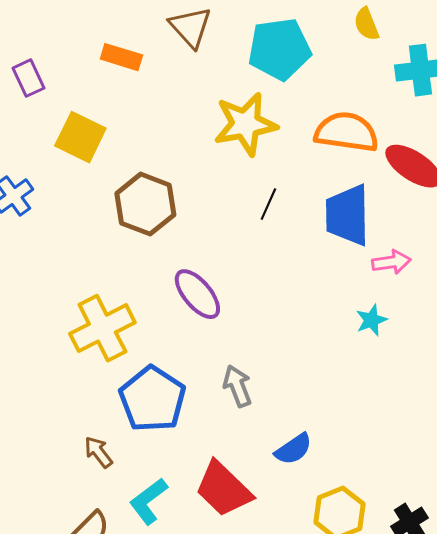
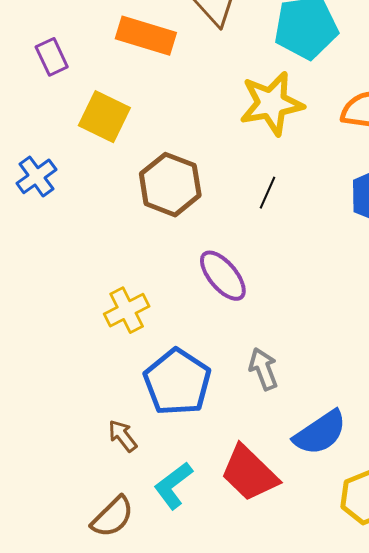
orange rectangle: (121, 57) -> (146, 36), size x1.4
black line: (268, 204) -> (267, 193), moved
yellow cross: (102, 328) -> (127, 310), size x0.7
blue semicircle: (293, 449) -> (320, 433), size x1.4

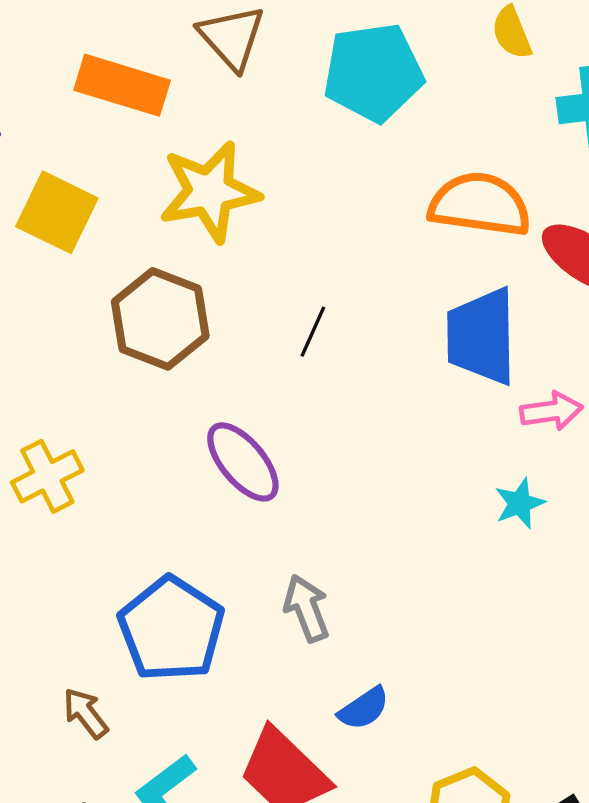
yellow star: (272, 103) -> (210, 192), moved
yellow cross: (127, 310) -> (47, 476), moved
blue semicircle: (320, 433) -> (364, 708), moved, size x0.6

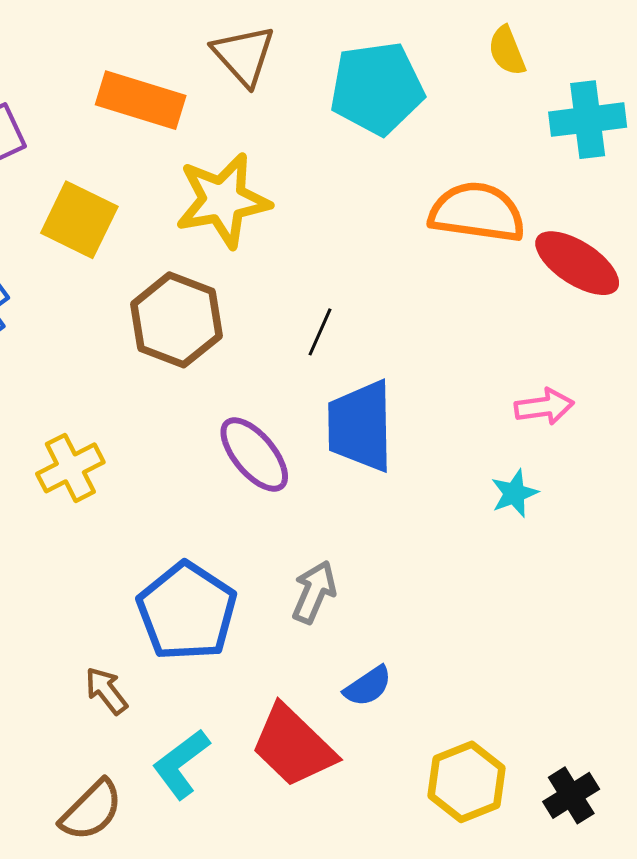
blue trapezoid: (481, 336) -> (360, 426), moved
gray arrow: (307, 608) -> (314, 592), turned 44

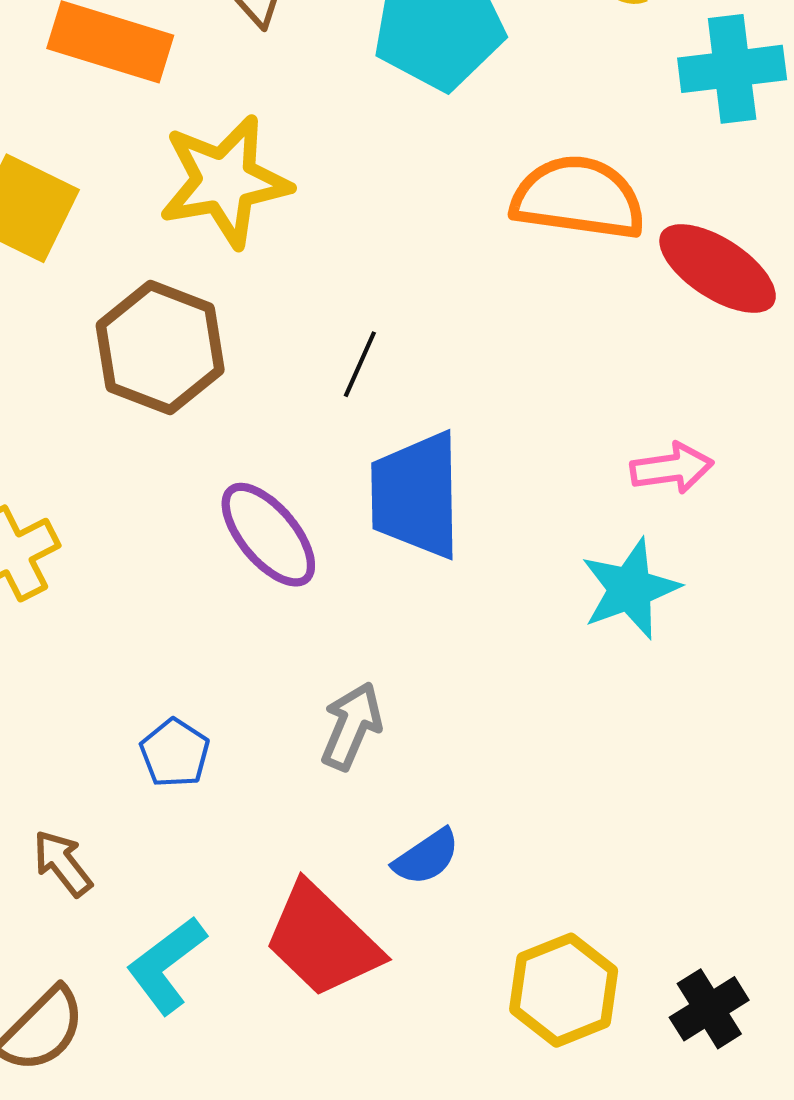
cyan star: (514, 493) -> (630, 589), size x1.5
blue pentagon: (187, 611) -> (175, 753), size x0.5

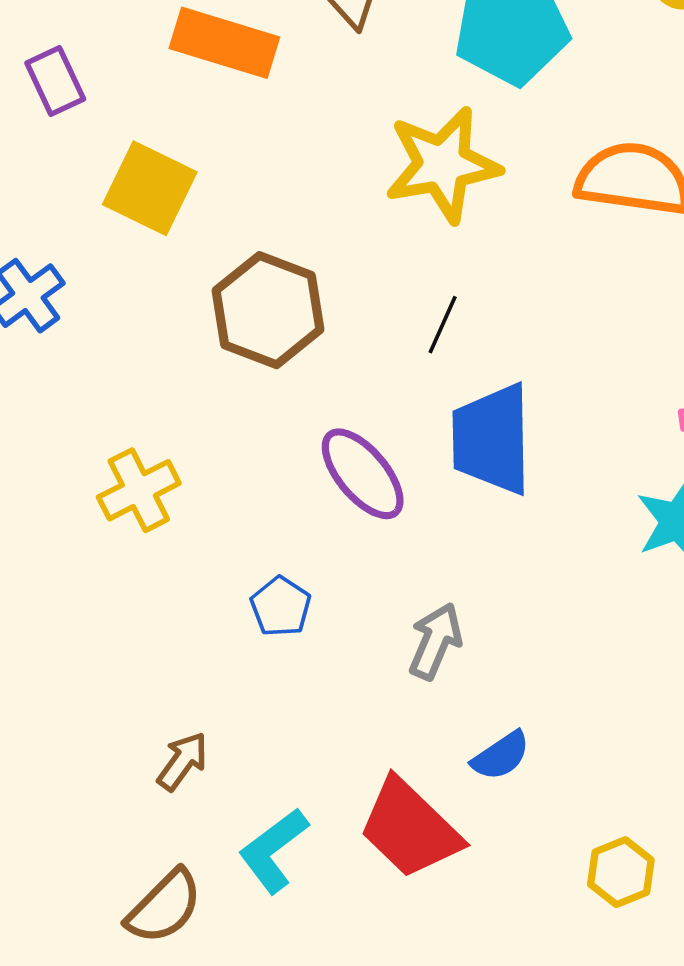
yellow star: (225, 181) -> (443, 165), moved
blue pentagon: (175, 753) -> (281, 607), moved
brown arrow: (62, 863) -> (182, 761), turned 74
yellow hexagon: (564, 990) -> (621, 872), size x0.7

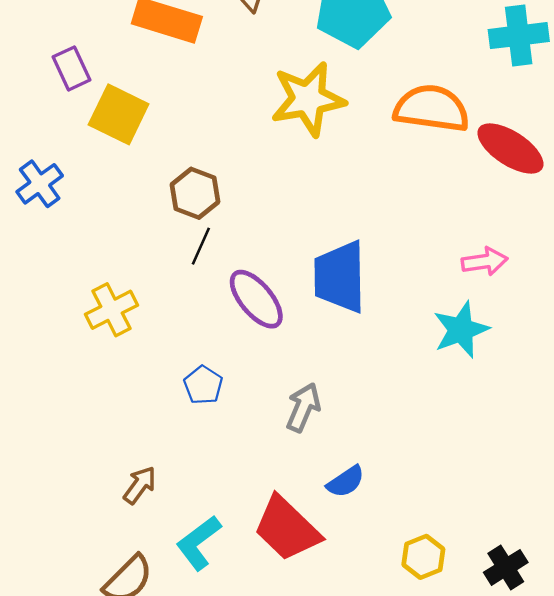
purple rectangle: (55, 81) -> (71, 68), moved
brown hexagon: (268, 310) -> (195, 193), size x0.7
black line: (443, 325) -> (201, 246), moved

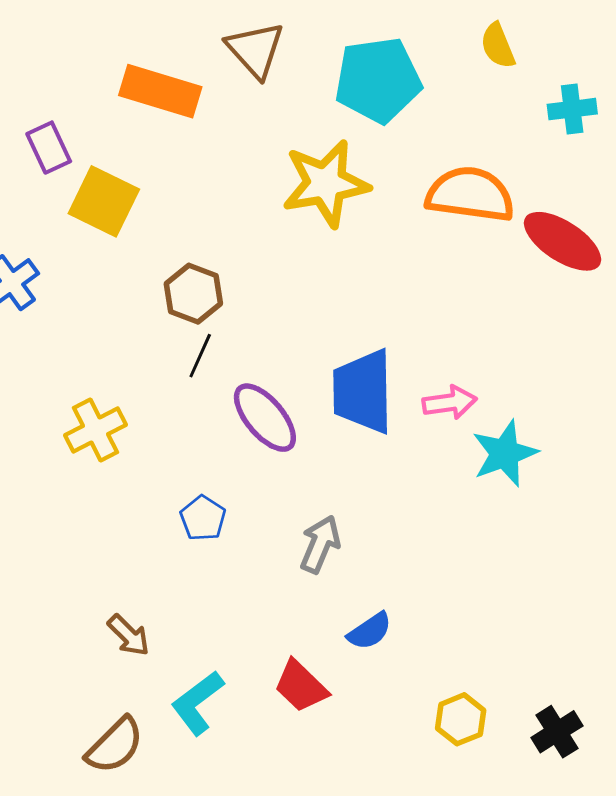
cyan cross: (519, 36) -> (572, 109), size x0.7
pink arrow: (485, 261) -> (450, 402), moved
brown arrow: (140, 485) -> (129, 635), turned 99
red trapezoid: (287, 529) -> (301, 686), size x0.7

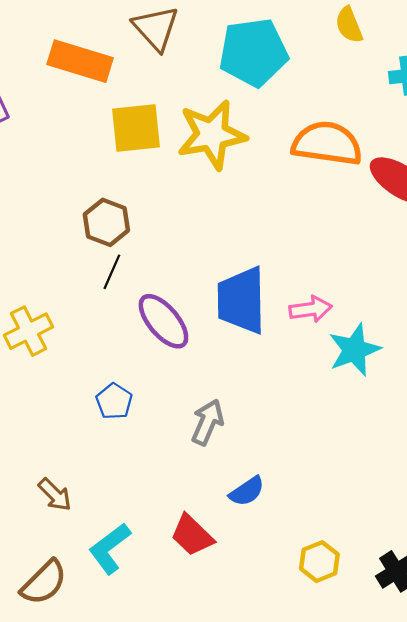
yellow square: (104, 201) -> (136, 128), moved, turned -32

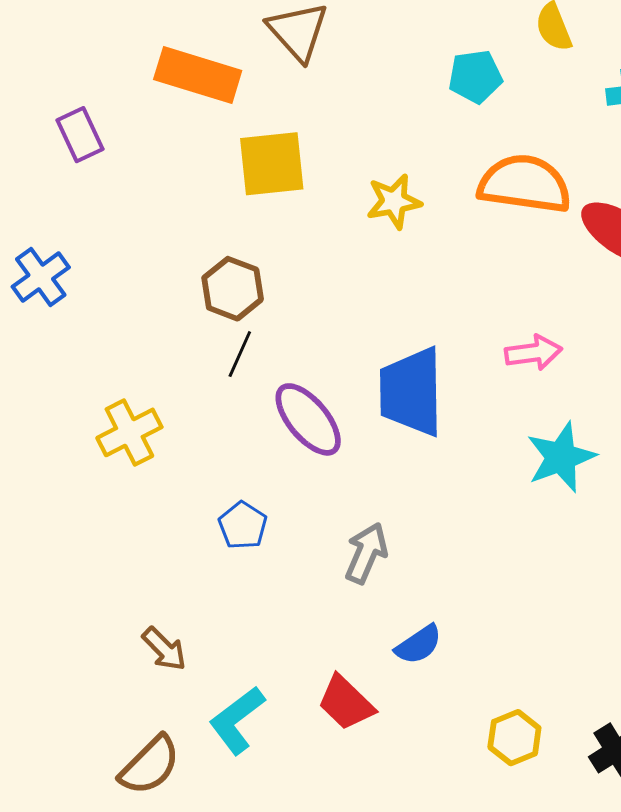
cyan pentagon: (253, 52) -> (475, 77), moved, size x0.6
yellow star: (212, 135) -> (394, 201), moved, size x0.6
pink arrow: (311, 309) -> (533, 353), moved

